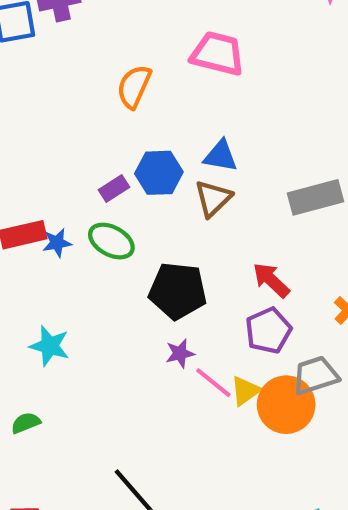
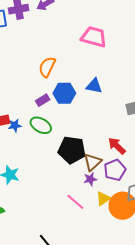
orange semicircle: (134, 87) -> (47, 67), moved
brown triangle: (213, 198) -> (92, 162), moved
purple star: (180, 353) -> (90, 179), moved
pink line: (213, 383) -> (75, 202), moved

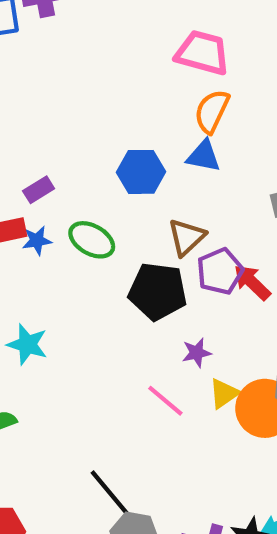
orange semicircle: (47, 67) -> (212, 111), moved
purple rectangle: (43, 100) -> (39, 190), moved
brown triangle: (92, 162) -> (187, 237), moved
purple pentagon: (115, 170) -> (220, 271), moved

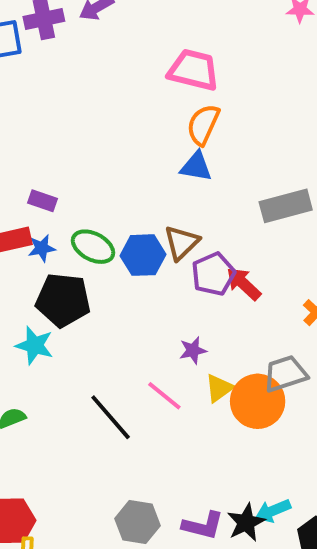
blue hexagon: (141, 172) -> (143, 255), moved
purple rectangle: (39, 190) -> (42, 201), turned 52
black pentagon: (158, 291) -> (63, 300), moved
black line: (111, 494) -> (111, 417), moved

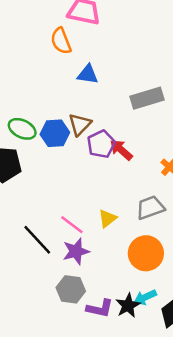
orange semicircle: (203, 125) -> (61, 41), moved, turned -44
purple star: (193, 350) -> (76, 251), moved, size x1.5
orange circle: (258, 401) -> (146, 253), moved
gray hexagon: (137, 522) -> (71, 289), moved

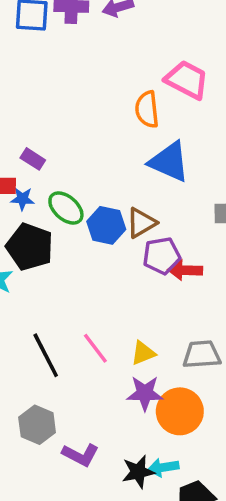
blue triangle: (88, 74) -> (169, 162), size x1.5
red arrow: (121, 150) -> (185, 270), turned -55
purple star: (76, 251) -> (145, 393), moved
gray hexagon: (71, 289) -> (37, 425), moved
purple L-shape: (100, 308) -> (80, 455), moved

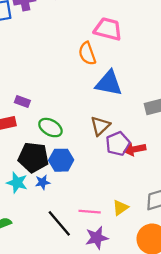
blue star: (22, 199) -> (43, 182), moved
blue hexagon: (106, 225) -> (61, 160), moved
pink line: (95, 348) -> (90, 212), turned -35
purple star: (145, 393) -> (97, 238), moved

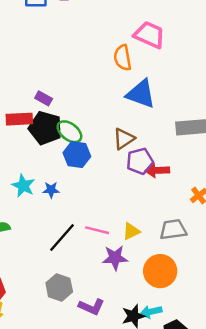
black pentagon: (33, 157) -> (45, 128), moved
blue hexagon: (61, 160) -> (77, 155), moved
black line: (59, 223) -> (62, 237), turned 72
purple star: (97, 238) -> (115, 258), moved

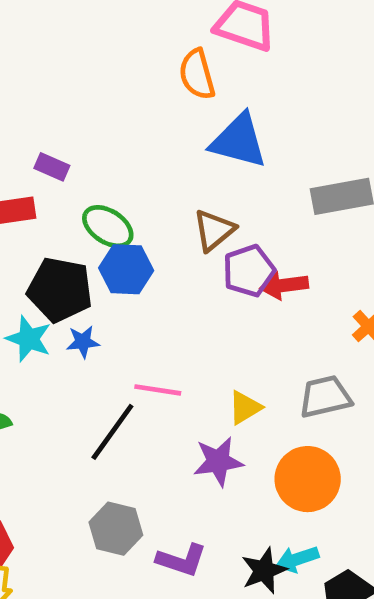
black pentagon: (45, 128) -> (60, 290), moved
pink line: (97, 230) -> (158, 390), moved

